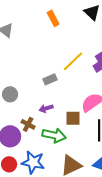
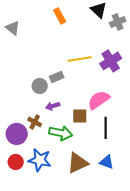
yellow line: (73, 61) -> (80, 59), turned 35
gray circle: (10, 94) -> (40, 86), moved

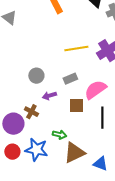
gray rectangle: (57, 77) -> (70, 79), moved
green arrow: (61, 133) -> (59, 135), moved, size x0.6
blue triangle: (107, 162) -> (100, 164), moved

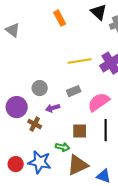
brown square: (76, 106) -> (80, 131), moved
purple circle: (13, 124) -> (17, 107), moved

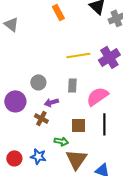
gray rectangle: (74, 91) -> (72, 85), turned -64
brown cross: (35, 124) -> (41, 118), moved
blue star: (40, 162) -> (38, 156), size x0.7
brown triangle: (78, 165) -> (76, 159), turned -30

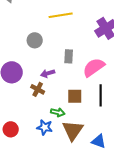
yellow line: (78, 55) -> (61, 15), moved
gray circle: (38, 82) -> (35, 40), moved
blue star: (38, 156) -> (45, 127), moved

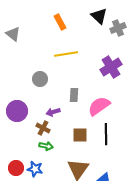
green arrow: (58, 112) -> (46, 146), moved
blue star: (45, 127) -> (35, 169), moved

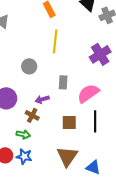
yellow line: (66, 54) -> (55, 41), turned -75
green arrow: (46, 146) -> (23, 134), moved

